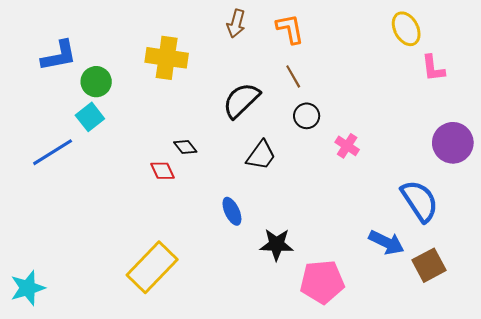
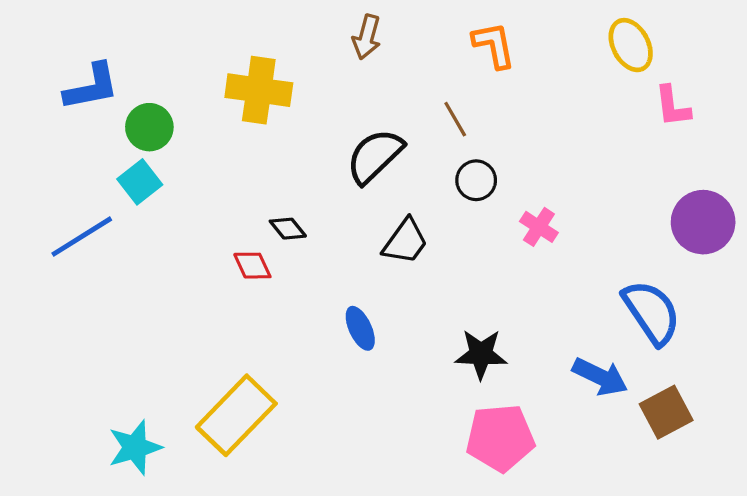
orange L-shape: (290, 29) -> (494, 45), moved
black star: (277, 244) -> (481, 354), moved
cyan star: (28, 288) -> (135, 447), moved

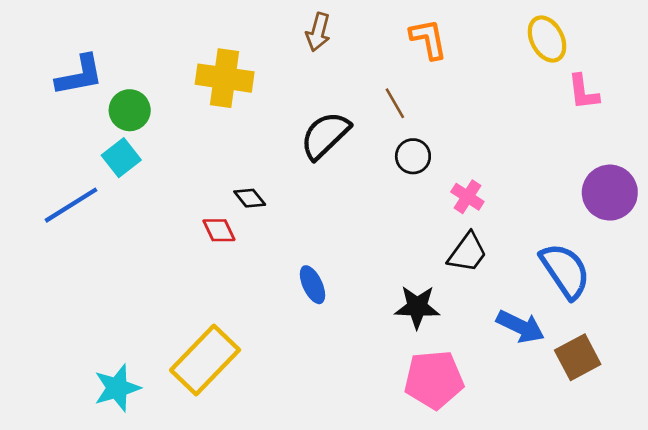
black trapezoid: (405, 241) -> (467, 253), moved

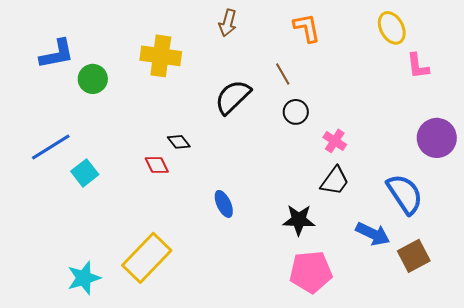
cyan square: (121, 158) -> (85, 173), moved

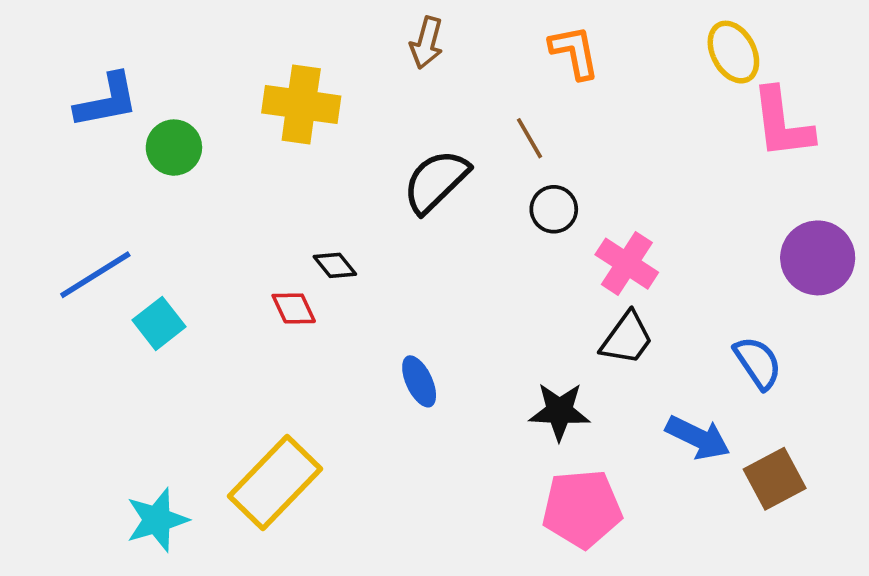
pink L-shape: (418, 66) -> (782, 123), size x1.5
pink cross: (335, 141) -> (627, 264), size x1.4
blue semicircle: (405, 194) -> (758, 363), size x0.7

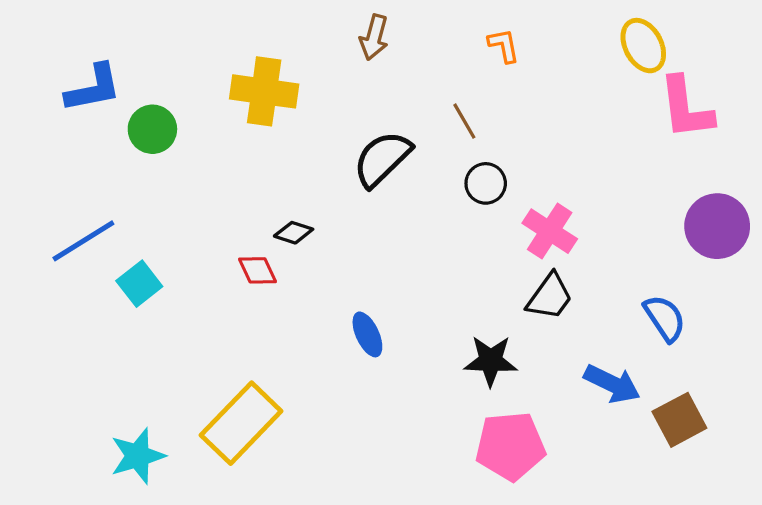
orange L-shape: (574, 52) -> (504, 46), size x0.7
black diamond: (335, 265) -> (294, 233), turned -33

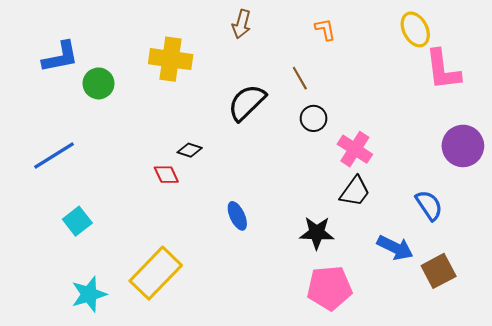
cyan square: (139, 284) -> (77, 221), moved

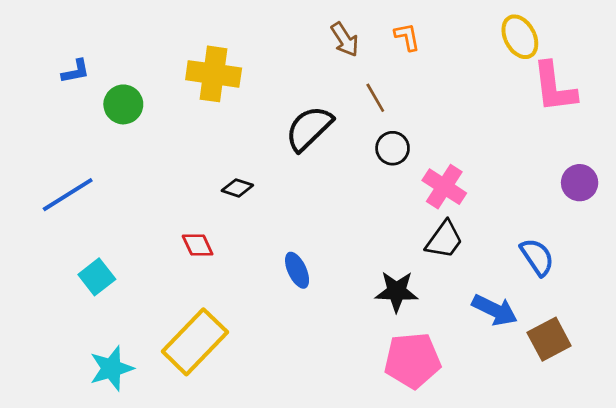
brown arrow: (242, 24) -> (345, 39), moved, turned -48
blue L-shape: (60, 57) -> (76, 71), size x0.6
purple circle: (463, 146) -> (580, 183), size x0.7
red diamond: (166, 175) -> (198, 245), moved

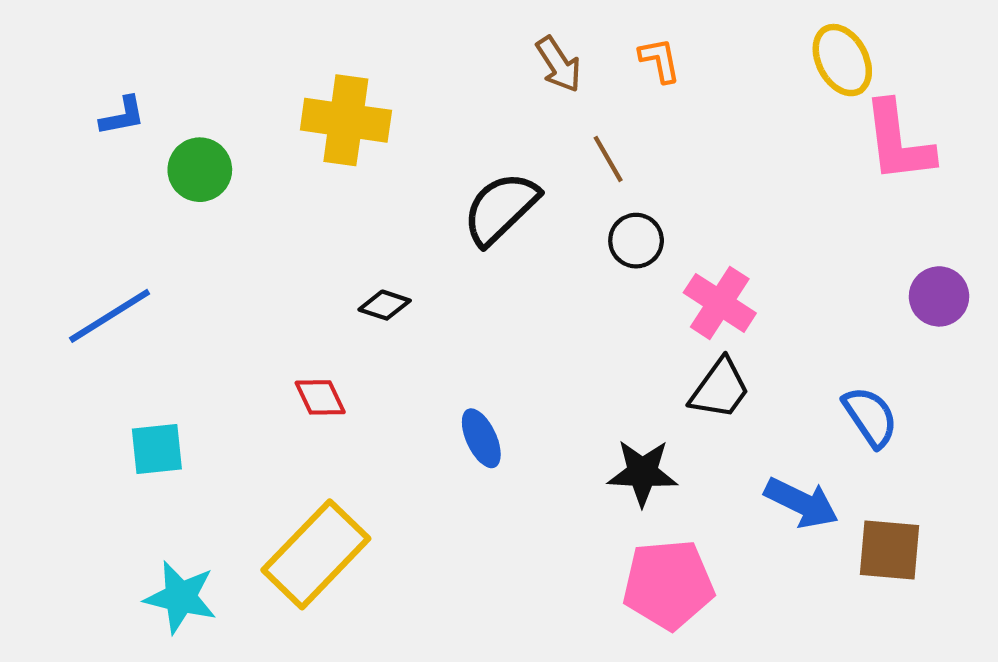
cyan square: (97, 277) -> (157, 449), turned 32
brown square: (549, 339) -> (890, 550), turned 33
cyan star: (111, 368) -> (180, 597), turned 30

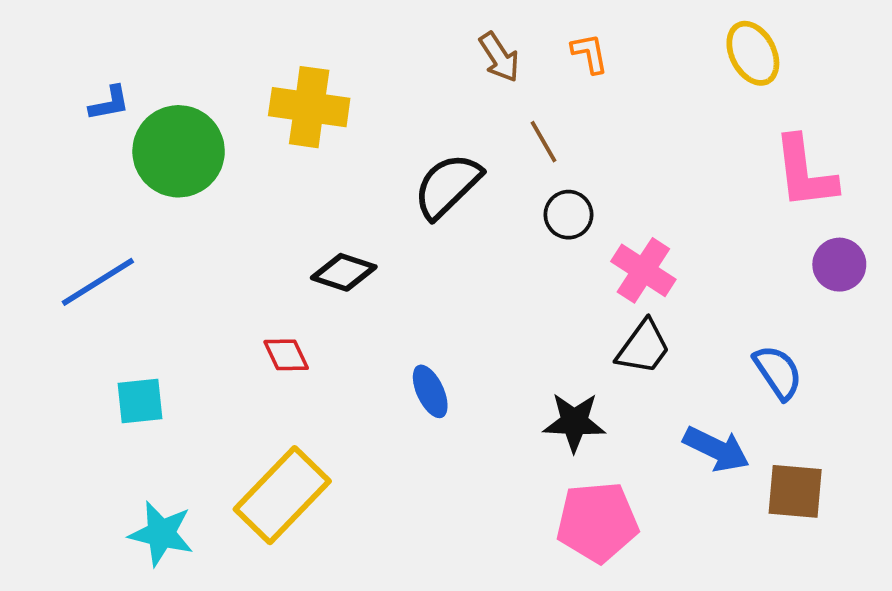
pink L-shape: (898, 142) -> (805, 172), moved
green circle: (200, 170) -> (179, 151), size x1.6
black diamond: (385, 305) -> (344, 272), size x1.4

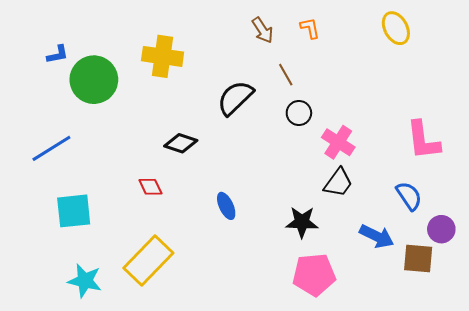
pink L-shape: (805, 172) -> (423, 140), moved
purple circle: (839, 265) -> (441, 229), moved
cyan square: (140, 401) -> (74, 211), size x1.4

